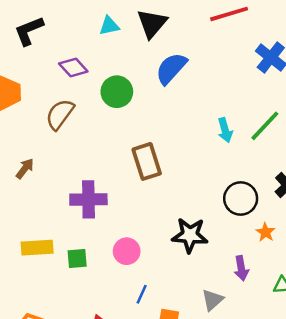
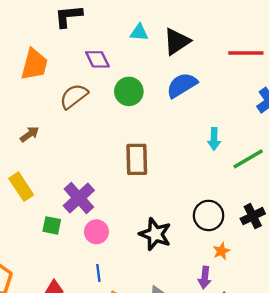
cyan arrow: (225, 130) -> (214, 139), moved
purple cross: (88, 199) -> (79, 198), moved, turned 32
yellow rectangle: (37, 248) -> (21, 187), moved, turned 44
purple arrow: (241, 268) -> (205, 277), moved
blue line: (142, 294) -> (98, 273), turned -48

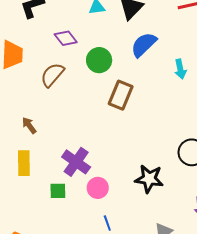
brown arrow: (30, 134) -> (29, 125), moved, turned -78
cyan arrow: (214, 139) -> (180, 69), moved
brown rectangle: (137, 159) -> (121, 95), moved, turned 36
yellow rectangle: (21, 187) -> (24, 163), turned 45

